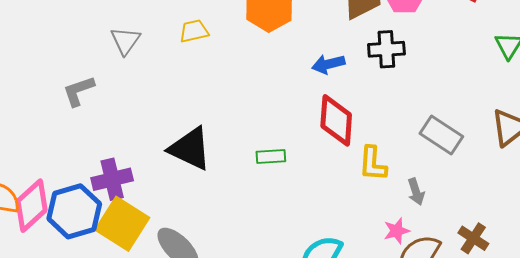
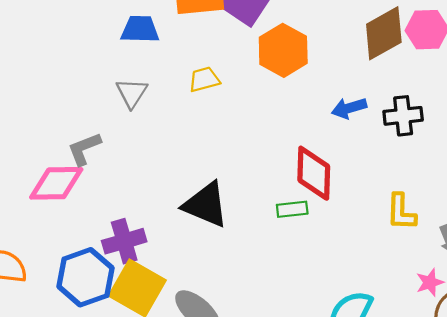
black cross: (386, 49) -> (403, 116), moved
red diamond: (336, 120) -> (314, 173), moved
pink diamond: (32, 206) -> (56, 183), moved, turned 44

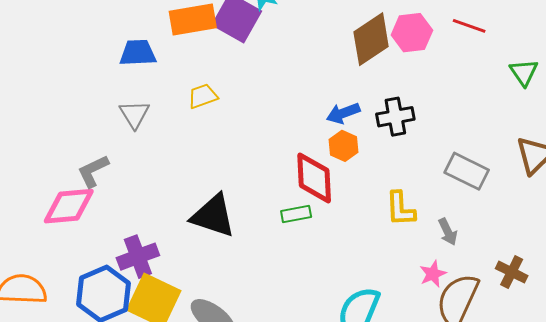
orange hexagon: (283, 50) -> (344, 146), moved, size x0.6

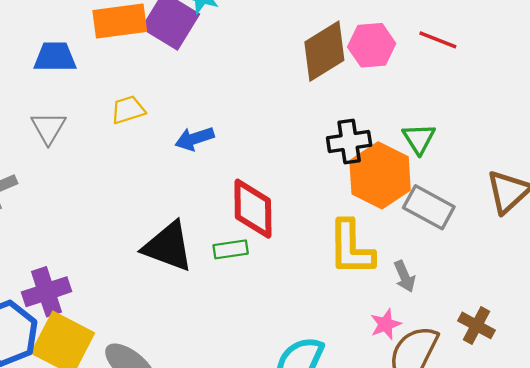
green triangle: (524, 72) -> (419, 139), moved
blue arrow: (343, 113) -> (195, 139), moved
orange hexagon: (344, 146) -> (380, 175), moved, size x1.8
yellow L-shape: (400, 209) -> (351, 248), size x1.4
black triangle: (213, 216) -> (168, 247), moved

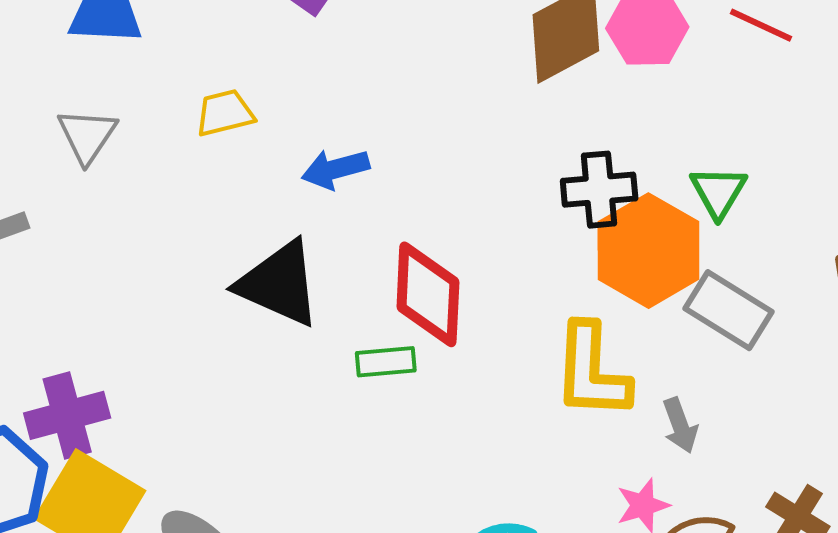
black triangle: (168, 247) -> (279, 284), moved

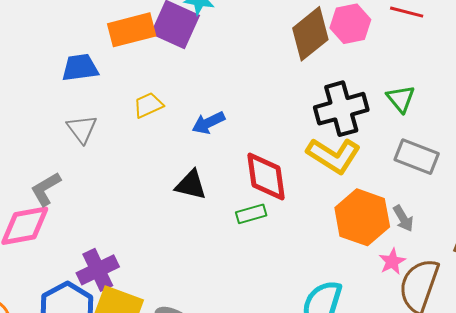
black cross: (599, 190) -> (341, 109), size x1.4
orange hexagon: (648, 251) -> (362, 217), moved
black triangle: (279, 284) -> (191, 185), size x0.7
yellow L-shape: (592, 371) -> (334, 156), moved, turned -50

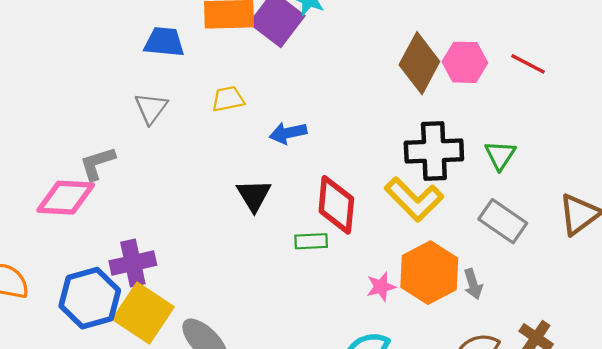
brown diamond: (310, 34) -> (419, 63), turned -36
black triangle: (191, 185) -> (254, 195), turned 32
pink star: (392, 262) -> (381, 287), moved

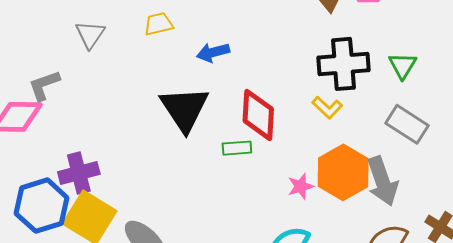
black triangle: (254, 195) -> (184, 109), size x1.6
yellow L-shape: (414, 199) -> (327, 108), size x0.6
gray arrow: (473, 284) -> (382, 181), size x1.8

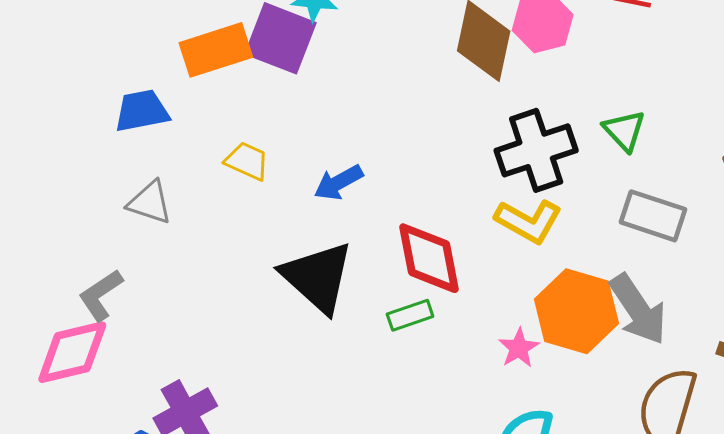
yellow trapezoid: (158, 24) -> (247, 161), turned 52
gray triangle: (90, 34) -> (150, 202), turned -32
yellow L-shape: (327, 108) -> (529, 221), size x1.4

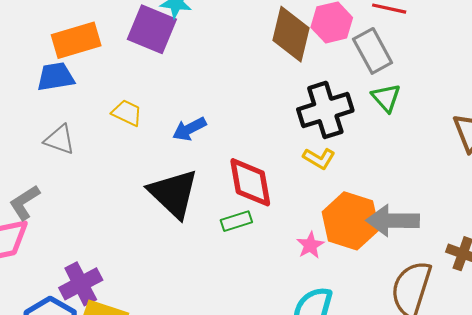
orange rectangle: (216, 50) -> (76, 40), moved
gray rectangle: (653, 216) -> (373, 51), moved, turned 42
yellow L-shape: (529, 221) -> (319, 158), size x0.7
gray arrow: (638, 309) -> (393, 221), turned 123

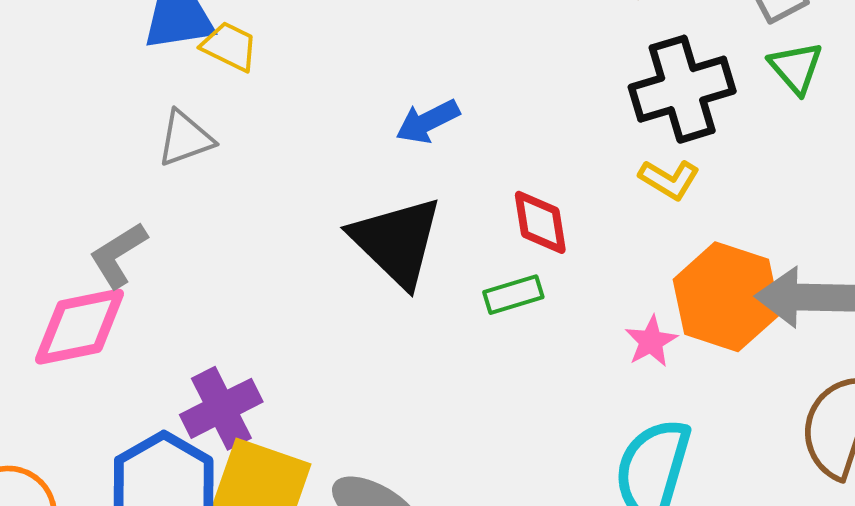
yellow trapezoid: (127, 113) -> (229, 47), moved
gray triangle: (60, 140) -> (185, 139), turned -40
red diamond: (250, 182) -> (540, 222), size x0.7

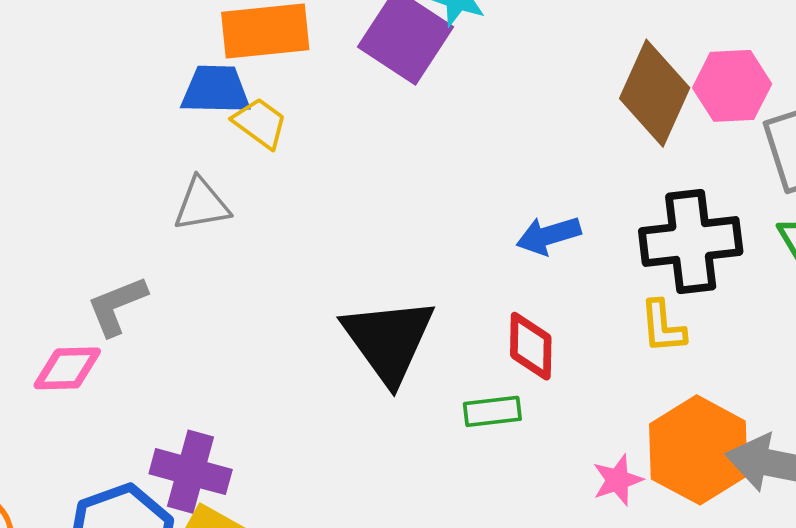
blue arrow: (428, 121) -> (548, 235), moved
yellow L-shape: (669, 179) -> (663, 327), turned 44
pink diamond: (80, 327) -> (67, 368), size x0.7
purple cross: (221, 408) -> (191, 472), turned 32

